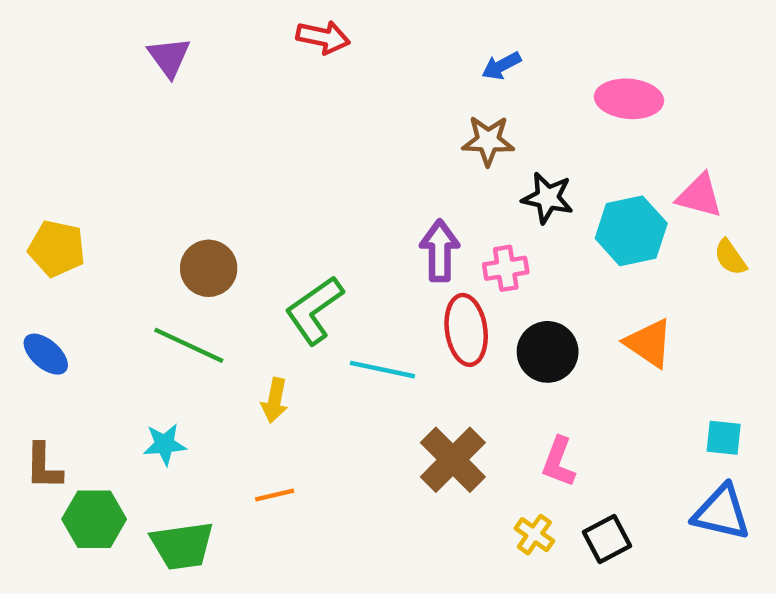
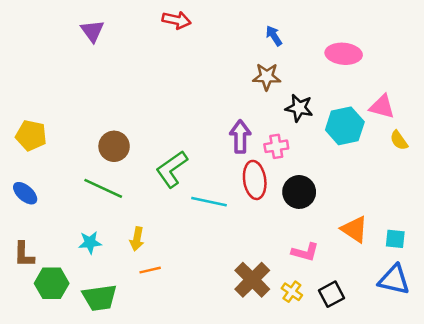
blue arrow: (501, 66) -> (274, 36), turned 85
orange triangle: (649, 343) -> (354, 229), moved
yellow arrow: (275, 400) -> (137, 239), moved
brown cross: (453, 460) -> (252, 280), moved
pink L-shape: (559, 462) -> (305, 252), turned -96

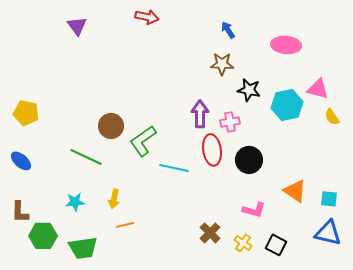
brown circle: (114, 146) -> (111, 126), moved
brown cross: (252, 280) -> (210, 233), size x0.7
black square: (332, 294) -> (276, 245), turned -35

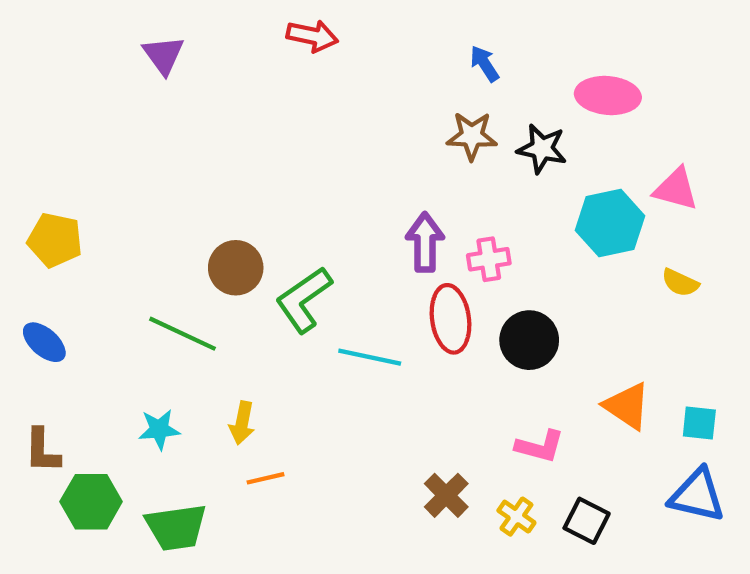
black star: (249, 90) -> (542, 149), moved
yellow semicircle: (332, 117) -> (680, 283), moved, turned -30

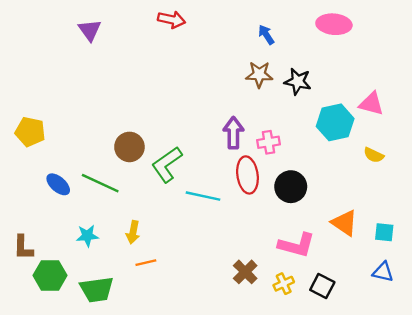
pink ellipse: (608, 95) -> (334, 24), moved
blue ellipse: (44, 342) -> (58, 184), moved
pink L-shape: (540, 446) -> (297, 245), size x1.4
blue triangle: (697, 495) -> (383, 272), size x0.7
yellow cross: (516, 517) -> (284, 284), turned 30

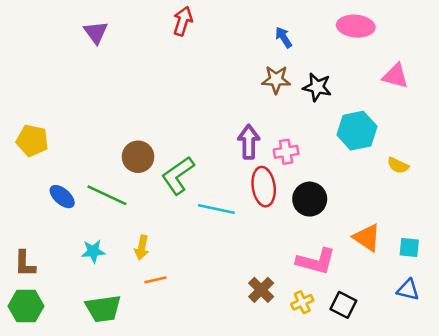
red arrow: (172, 20) -> (183, 21), turned -84
pink triangle: (371, 104) -> (396, 76), moved
green hexagon: (50, 275) -> (26, 306), moved

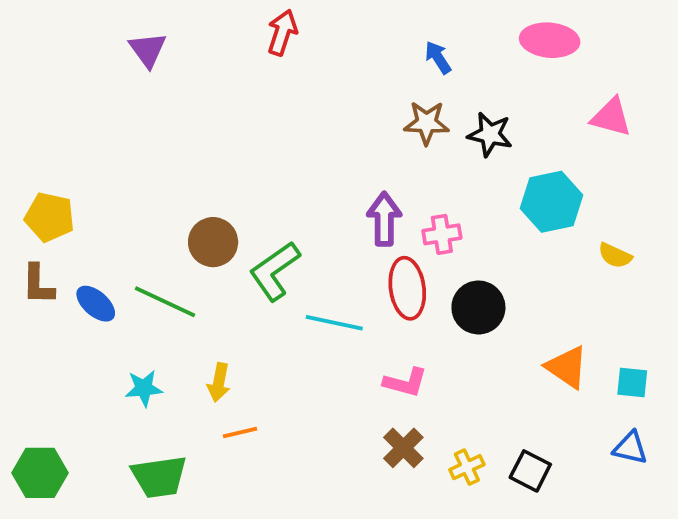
pink L-shape: (316, 261) -> (405, 382), moved, size x0.7
brown L-shape: (25, 264) -> (38, 284), moved

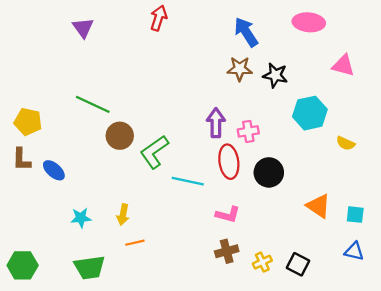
blue arrow: (438, 57) -> (246, 32), size x1.6
green line: (165, 302) -> (93, 104), moved
brown cross: (403, 448) -> (227, 251), turned 30

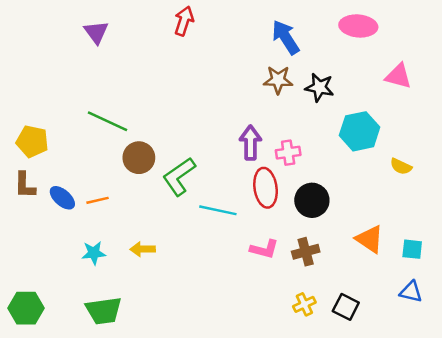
yellow arrow: (123, 215) -> (143, 249), turned 78
orange line: (135, 243) -> (97, 200), moved
brown cross: (227, 251) -> (306, 252), moved

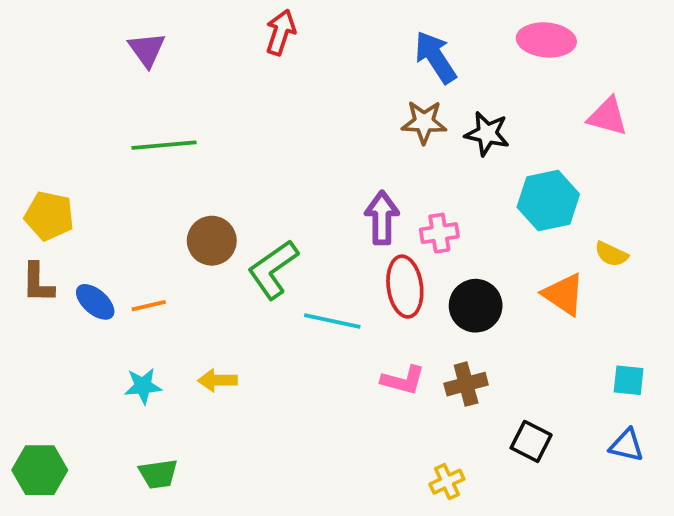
green line: (108, 121) -> (164, 145), moved, turned -30
orange triangle: (370, 239) -> (564, 294), moved
yellow cross: (304, 304) -> (447, 482), moved
black square: (346, 307) -> (531, 441), moved
green trapezoid: (104, 311) -> (158, 474), size x0.7

